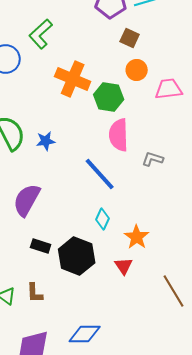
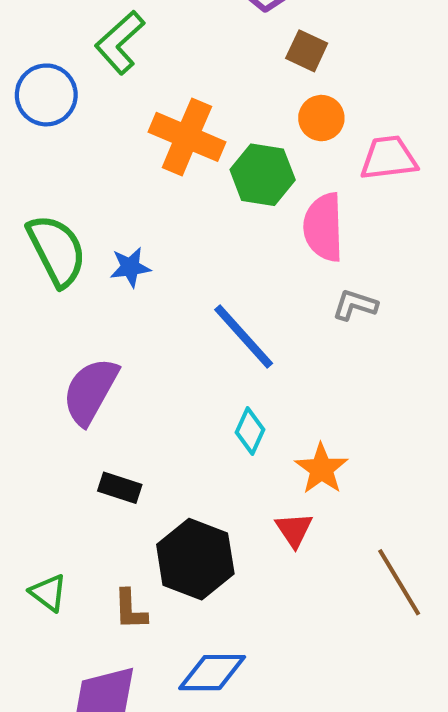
pink semicircle: (119, 135) -> (323, 227), moved
black hexagon: (77, 256) -> (195, 559), moved
brown L-shape: (35, 293) -> (130, 610), moved

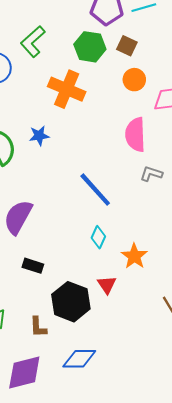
green hexagon: (263, 175) -> (90, 47), moved
blue star: (130, 267) -> (39, 136), moved
red triangle: (294, 530) -> (107, 285), moved

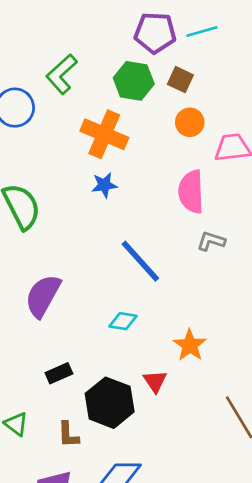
blue star: (39, 136) -> (104, 185), moved
cyan diamond: (98, 237) -> (123, 321), moved, turned 75
black rectangle: (33, 266) -> (59, 373), moved, turned -42

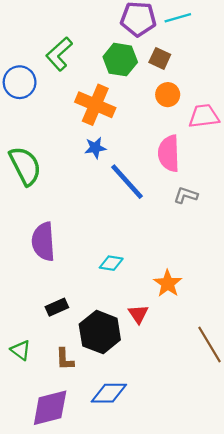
blue line: (140, 261) -> (127, 182), moved
purple semicircle: (43, 296) -> (43, 242), turned -33

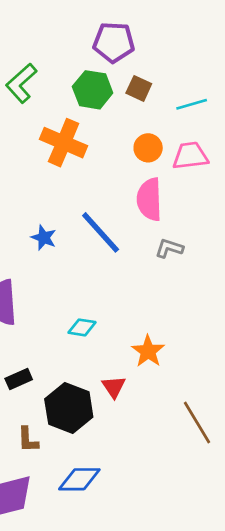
cyan line: (178, 18) -> (192, 104), moved
orange circle: (168, 95) -> (148, 148), moved
blue star: (95, 148) -> (44, 238), moved, turned 30

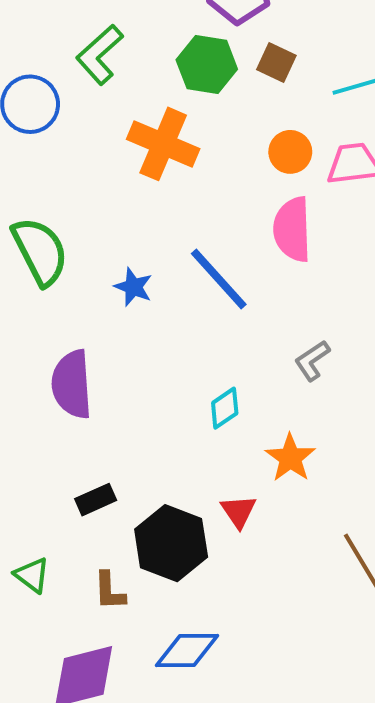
gray L-shape: (169, 248) -> (312, 360), moved, turned -52
cyan diamond: (82, 327) -> (225, 408), moved, turned -44

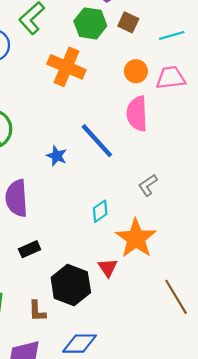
blue star: (133, 287) -> (57, 156), moved
orange star: (290, 458) -> (136, 238), size x1.5
black rectangle: (96, 500) -> (30, 249), moved

